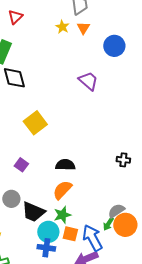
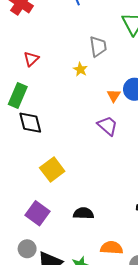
orange triangle: (83, 28) -> (114, 95), moved
purple square: (21, 165) -> (38, 213), size x1.6
orange semicircle: (62, 190) -> (112, 248), moved, turned 50

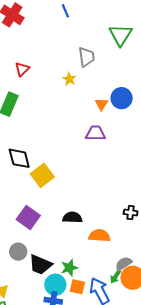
black diamond: (30, 123) -> (19, 158), moved
purple trapezoid: (107, 126) -> (95, 133), turned -40
orange semicircle: (112, 248) -> (99, 236), moved

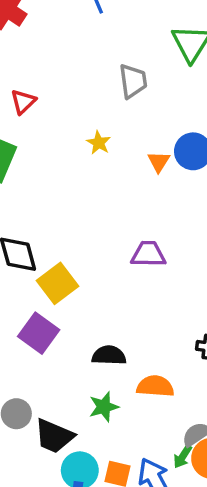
yellow star: (69, 79) -> (99, 143), moved
purple trapezoid: (95, 133) -> (148, 254), moved
purple square: (28, 218) -> (39, 333), moved
green star: (69, 268) -> (104, 407), moved

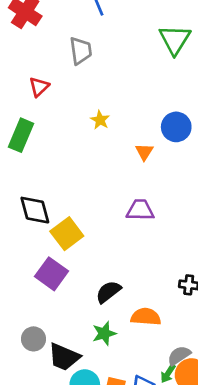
gray trapezoid: (133, 81) -> (81, 51), moved
orange triangle: (159, 162) -> (144, 152), moved
black semicircle: (109, 355) -> (108, 292), turned -40

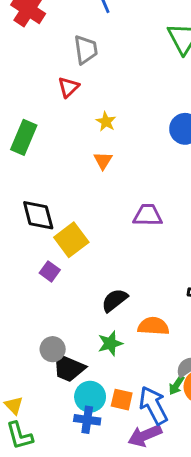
red triangle: (39, 87) -> (68, 87), moved
orange triangle: (144, 152) -> (103, 161), moved
purple square: (52, 274) -> (50, 271), moved, size x0.6
gray circle: (34, 339) -> (53, 349), moved

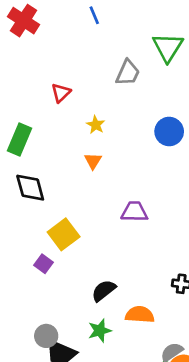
gray trapezoid: (86, 50) -> (128, 73), moved, turned 32
black diamond: (38, 215) -> (30, 188), moved

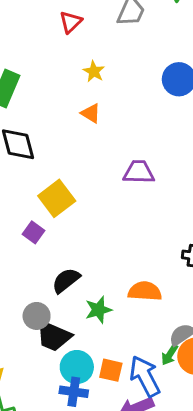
red triangle: (61, 93) -> (71, 22), moved
orange triangle: (93, 161) -> (91, 113), turned -30
black semicircle: (104, 291) -> (66, 280), moved

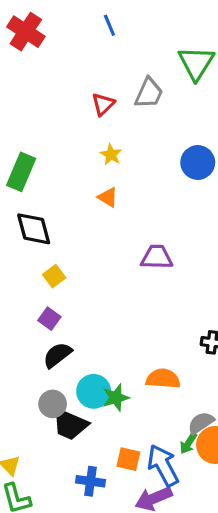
red triangle: (71, 22) -> (103, 104), moved
yellow square: (57, 198) -> (54, 276), moved, size x0.6
black semicircle: (66, 280) -> (57, 355), moved
cyan circle: (77, 367) -> (94, 391), moved

